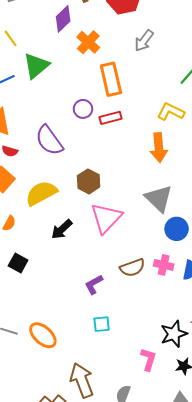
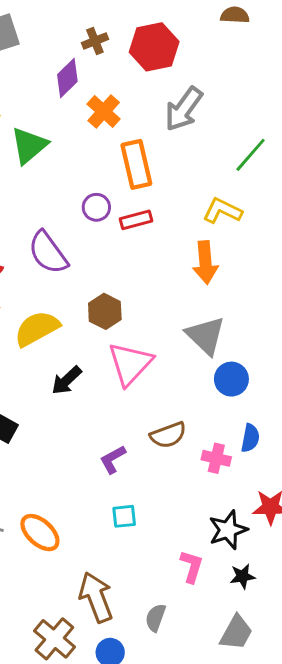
gray arrow: (144, 41) -> (184, 109), size x1.4
pink cross: (164, 265) -> (216, 458), moved

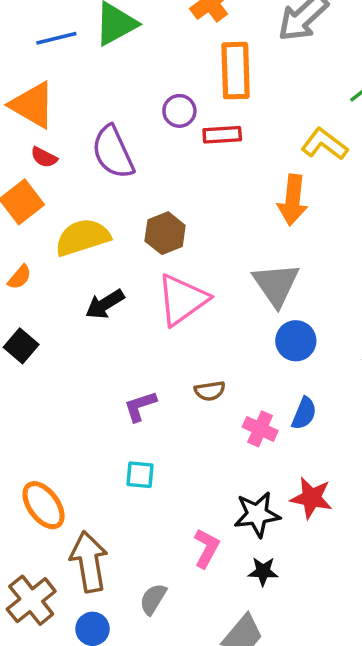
brown semicircle: (168, 435) -> (210, 391), size x0.7
orange ellipse: (40, 533) -> (44, 505), moved

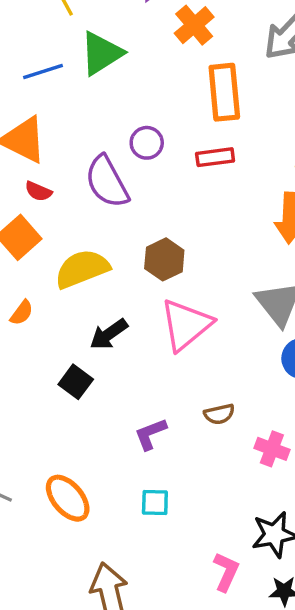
purple circle: (179, 111) -> (147, 143), moved
black square: (21, 346) -> (76, 382), moved
orange ellipse: (44, 505) -> (68, 498), moved

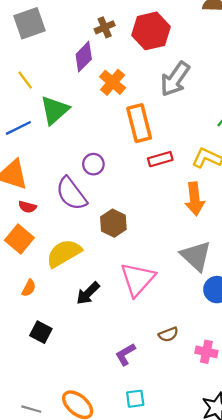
red rectangle: (215, 157) -> (160, 159), moved
brown hexagon: (164, 259) -> (113, 223), moved
black square: (76, 382) -> (41, 332), moved

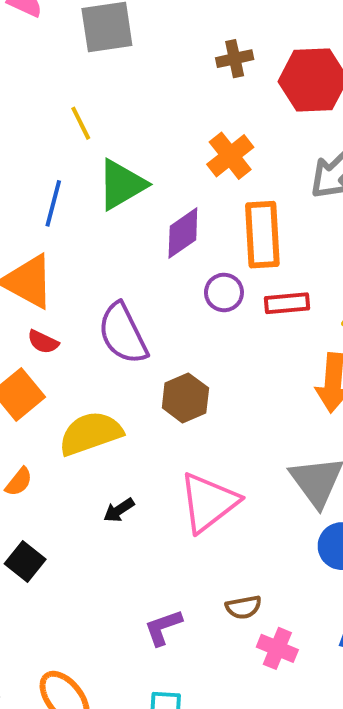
purple diamond: (84, 57) -> (183, 233), moved
blue line: (18, 128) -> (53, 203), turned -60
purple circle: (93, 164) -> (224, 292), moved
black arrow: (88, 293) -> (119, 510), size x0.7
pink cross: (206, 352) -> (277, 648), moved

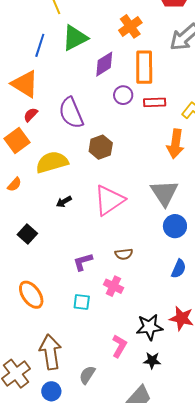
red semicircle: (43, 342) -> (31, 115), turned 105
black square: (25, 562) -> (27, 234), moved
pink cross: (277, 648) -> (113, 286), moved

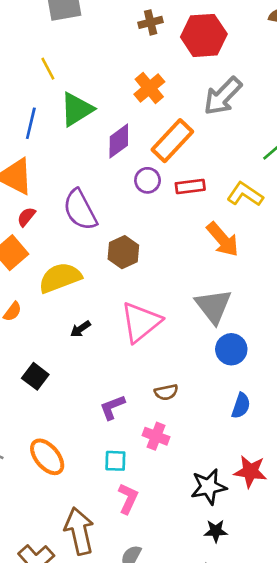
orange rectangle: (144, 67) -> (172, 141), turned 48
orange arrow: (175, 144) -> (223, 239), turned -44
pink L-shape: (119, 346) -> (128, 499), moved

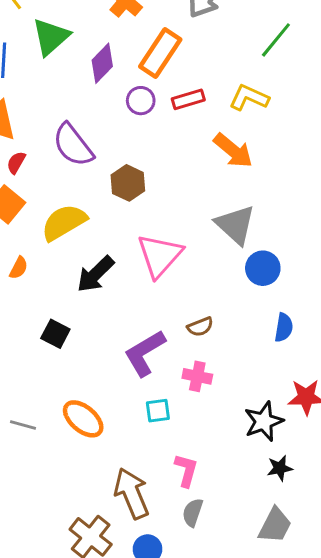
black arrow: (80, 329) -> (96, 274), size x1.8
purple L-shape: (112, 407) -> (145, 353), size x1.6
pink L-shape: (128, 499) -> (186, 470), moved

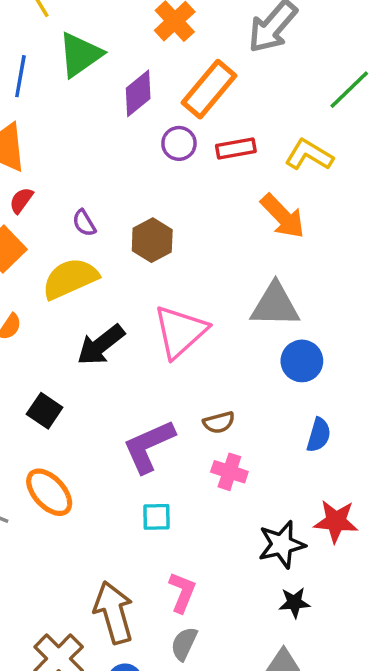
purple semicircle: (73, 145) -> (84, 223), moved, size x0.5
gray triangle: (235, 225) -> (275, 305), turned -48
pink cross: (197, 376) -> (229, 472), moved
orange ellipse: (83, 419) -> (49, 492), moved

